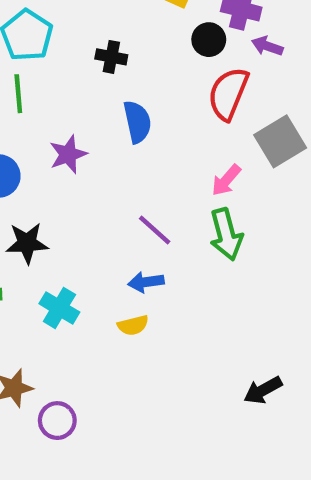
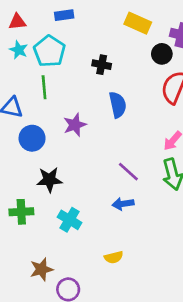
yellow semicircle: (133, 325) -> (114, 257), moved

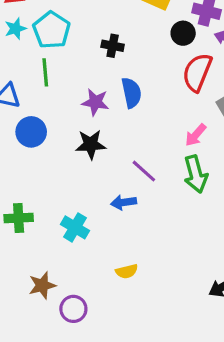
cyan star: (19, 50) -> (15, 28), turned 30
purple star: (75, 125) -> (95, 102), moved, turned 30
black star: (49, 180) -> (91, 144), moved
blue arrow: (123, 204) -> (124, 202), moved

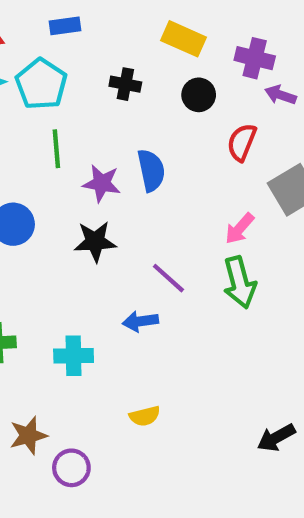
black circle: (183, 33) -> (199, 95), moved
black cross: (113, 46) -> (125, 84), moved
green line: (45, 72) -> (56, 149), moved
red semicircle: (197, 72) -> (242, 142), size x0.7
cyan cross: (75, 227) -> (74, 356), turned -32

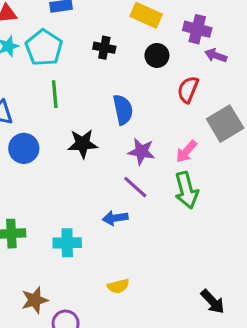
purple star: (102, 183) -> (141, 151), moved
black star: (95, 241) -> (83, 144), moved
black arrow: (276, 438) -> (213, 302), turned -104

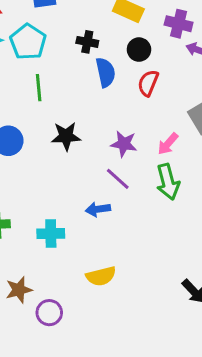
red semicircle: (188, 90) -> (148, 83), moved
blue semicircle: (123, 110) -> (106, 72), moved
yellow semicircle: (118, 286) -> (101, 276), size x1.4

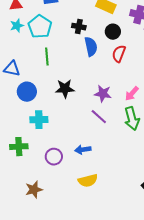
blue arrow: (98, 209) -> (83, 150), moved
cyan cross: (51, 234) -> (39, 120), moved
purple circle: (49, 313) -> (54, 157), moved

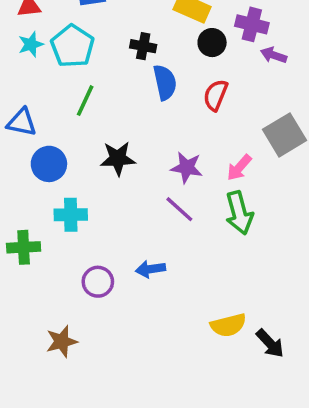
black circle: (113, 32) -> (212, 43), moved
green line: (47, 57) -> (85, 101), turned 30
green cross: (19, 147) -> (24, 247), moved
yellow semicircle: (88, 181) -> (228, 325), moved

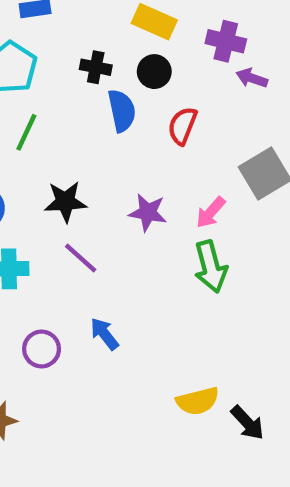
black circle: (212, 43) -> (154, 72), moved
purple line: (179, 209) -> (81, 258), moved
blue arrow: (150, 269) -> (104, 334), turned 60

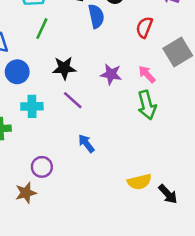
red semicircle: (182, 126) -> (144, 27), moved
pink arrow: (211, 212) -> (147, 74), turned 96
purple circle: (42, 349) -> (42, 167), moved

